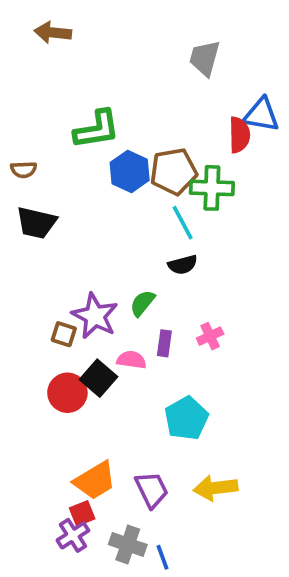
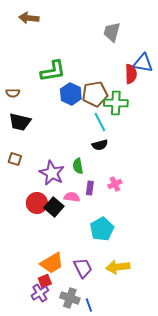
green semicircle: (142, 303) -> (78, 166), turned -49
brown square: (64, 334) -> (15, 159), moved
red circle: (67, 393) -> (37, 203), moved

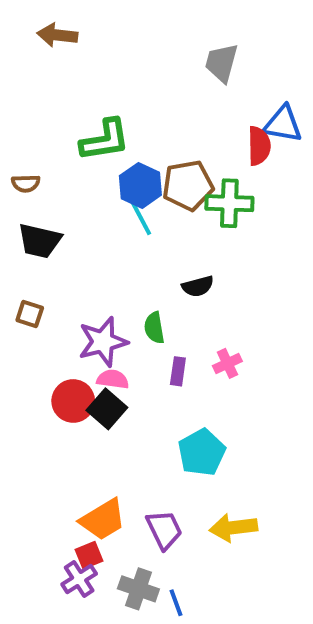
cyan line: (100, 122) -> (140, 217), moved
purple star: (52, 173) -> (103, 342), turned 30
pink semicircle: (72, 197) -> (113, 379), moved

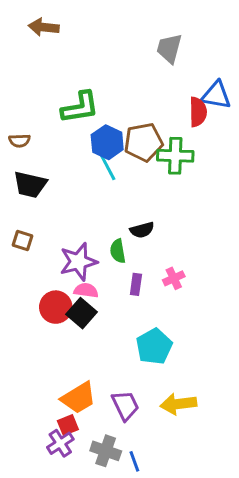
black semicircle: (198, 286) -> (142, 230), moved

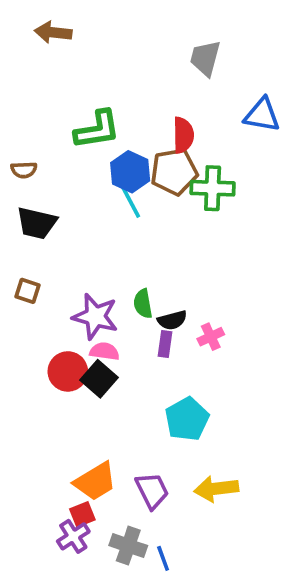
red semicircle: (198, 112) -> (183, 135), moved
black semicircle: (142, 230) -> (172, 320), moved
purple star: (78, 262) -> (95, 316), turned 30

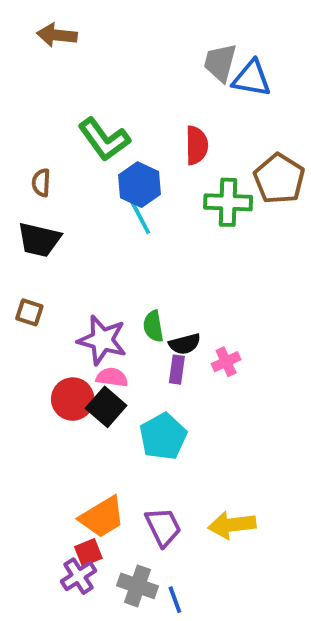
blue triangle: (262, 115) -> (252, 78), moved
green L-shape: (97, 130) -> (104, 139), turned 63
brown semicircle: (24, 170) -> (41, 183), moved, turned 95
brown pentagon: (174, 172) -> (279, 179), moved, turned -30
cyan pentagon: (187, 419) -> (163, 436), moved

